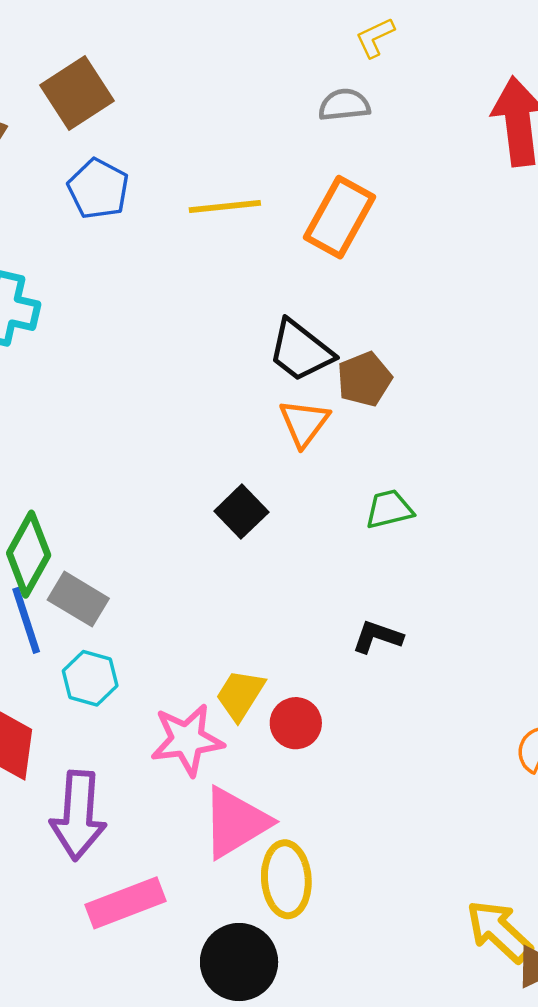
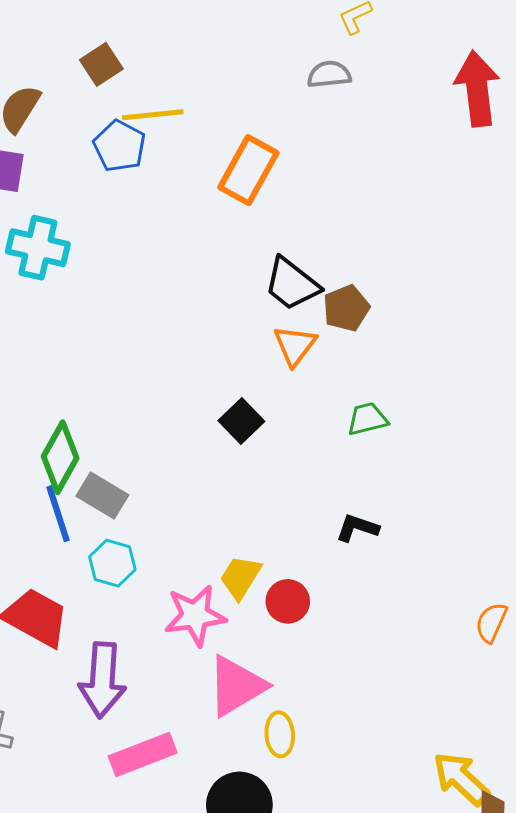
brown square: (77, 93) -> (101, 64), size x0.7
yellow line: (225, 207) -> (153, 115), moved
orange rectangle: (340, 217) -> (248, 170), moved
yellow ellipse: (286, 879) -> (280, 734), size x0.7

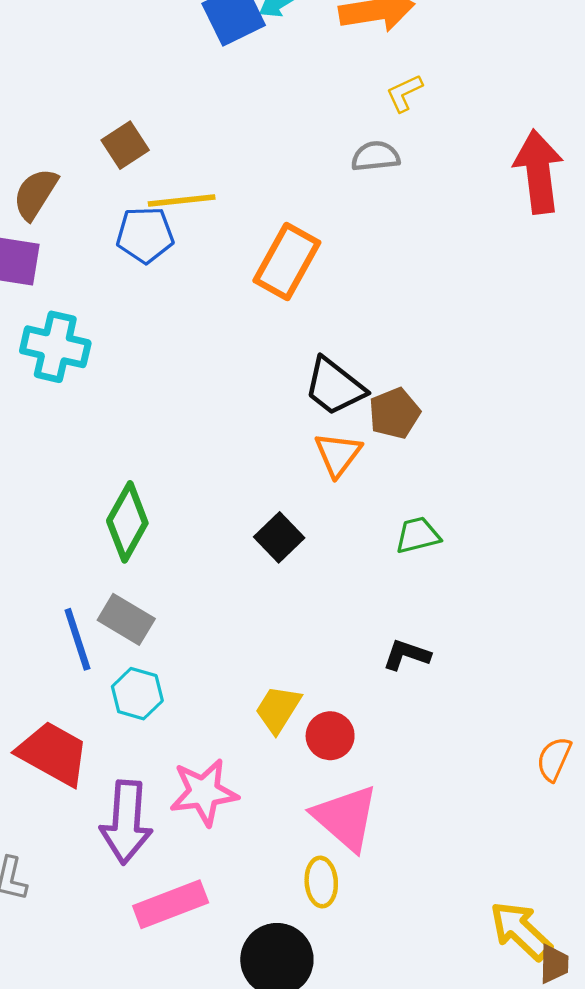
blue pentagon: (120, 146) -> (145, 235), turned -30
green diamond: (60, 457) -> (127, 522), moved
pink star: (195, 615) -> (204, 792), moved
pink triangle: (236, 686) -> (346, 818), moved, turned -48

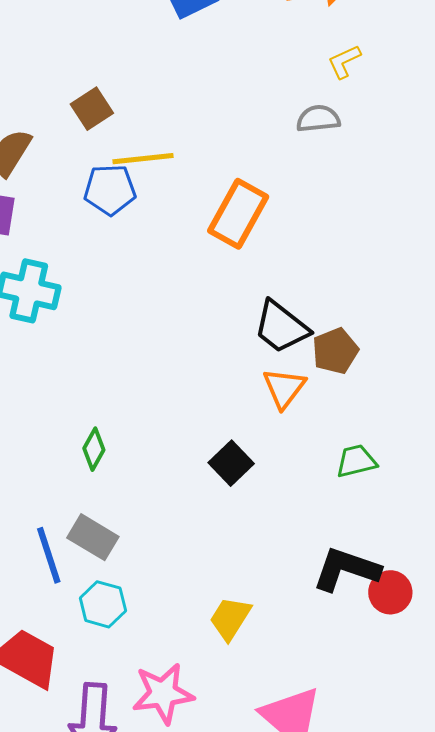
green diamond: (127, 522) -> (94, 449), size x0.6
black L-shape: (407, 655) -> (346, 569), size x1.6
red circle: (330, 736) -> (390, 592), moved

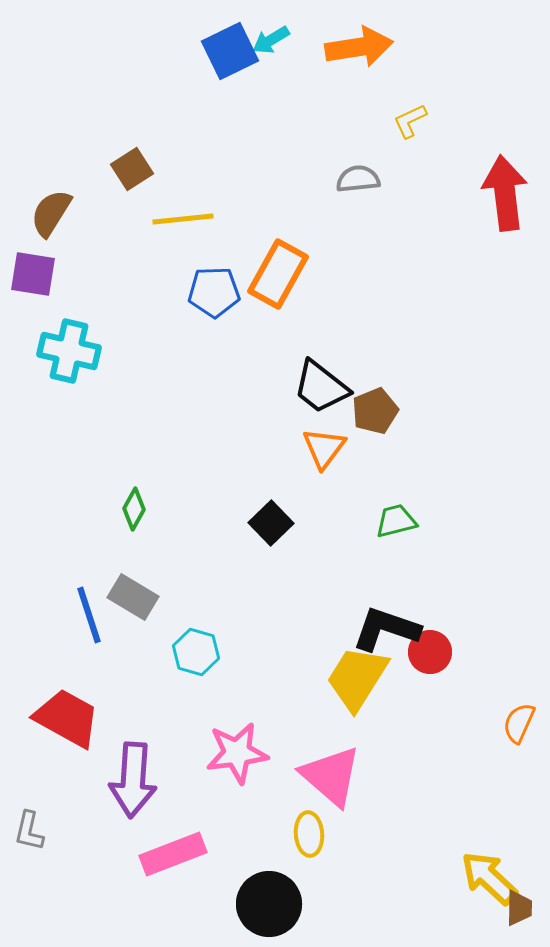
yellow L-shape: (344, 62) -> (410, 121), moved
blue pentagon: (110, 190) -> (214, 292), moved
cyan hexagon: (103, 604) -> (196, 652), moved
yellow trapezoid: (230, 618) -> (357, 678), moved, size x1.5
pink star: (163, 693) -> (237, 753), moved

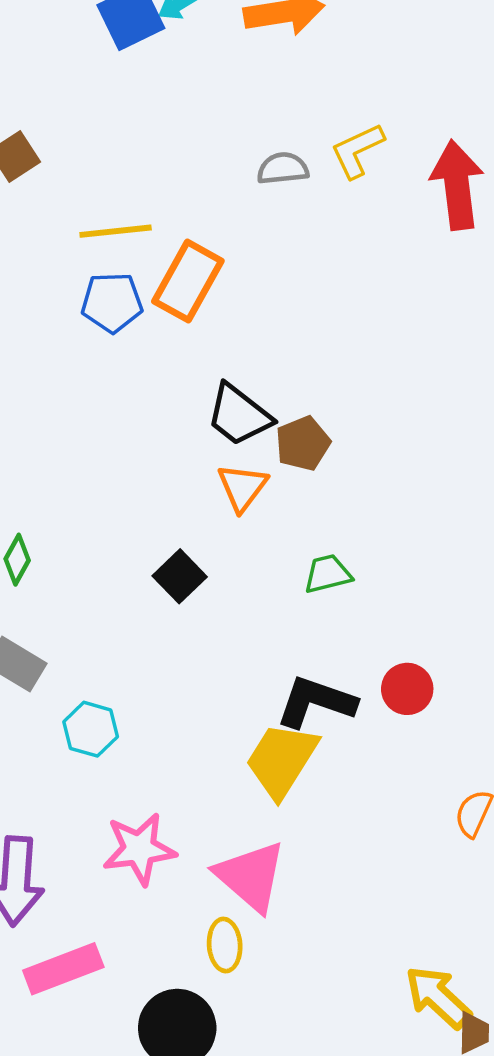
yellow L-shape: (410, 121) -> (357, 151), moved, size x1.4
yellow line: (183, 219) -> (116, 231), moved
red circle: (430, 652) -> (407, 689), moved

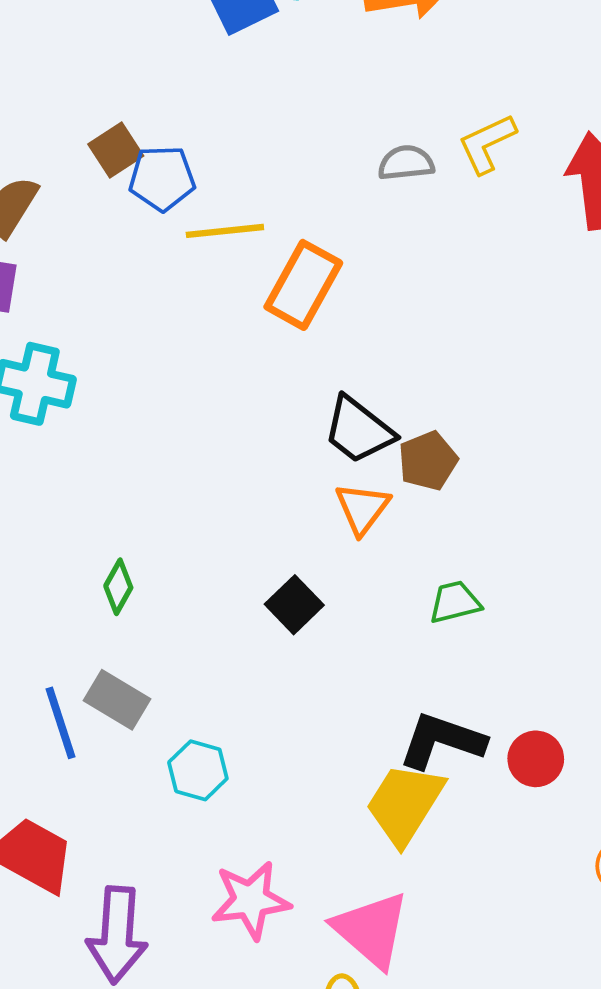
blue pentagon: (112, 302) -> (162, 178), moved
red circle: (407, 689) -> (536, 759), moved

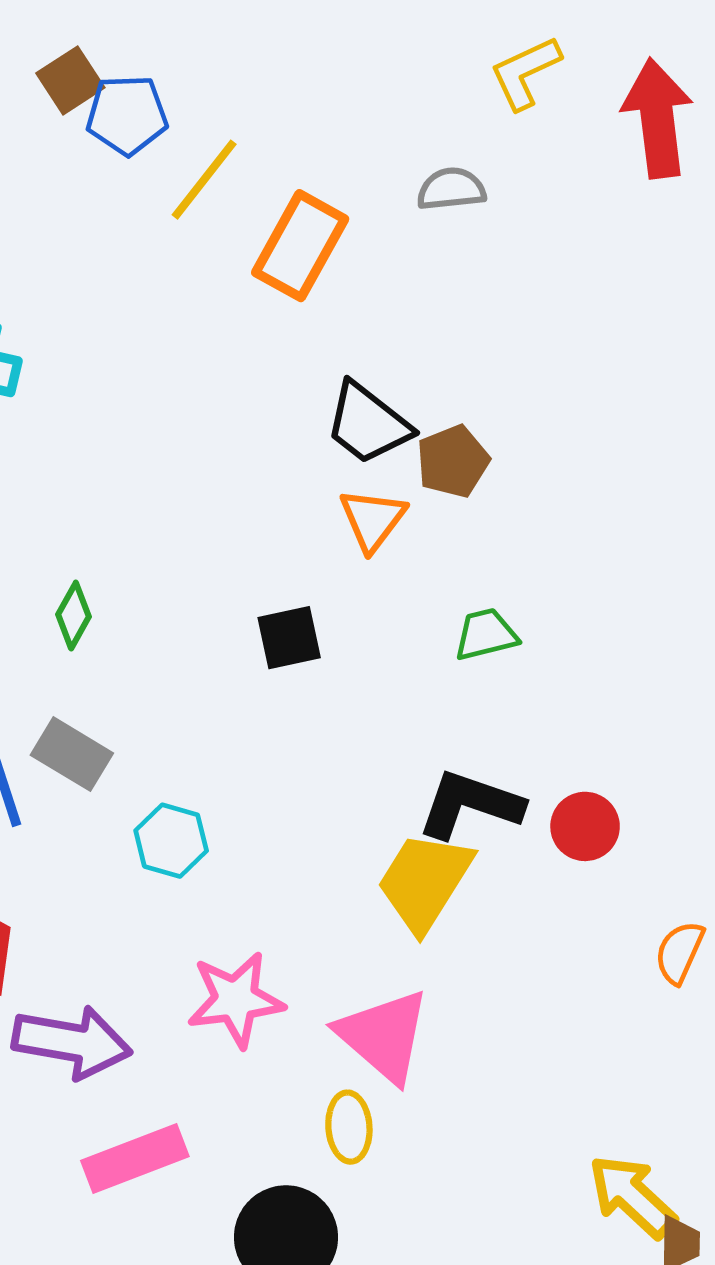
gray semicircle: (406, 163) -> (451, 189), moved
yellow line: (225, 231) -> (204, 180), turned -46
black square: (294, 605) -> (289, 638), turned 32
purple arrow: (117, 935) -> (72, 1042), turned -84

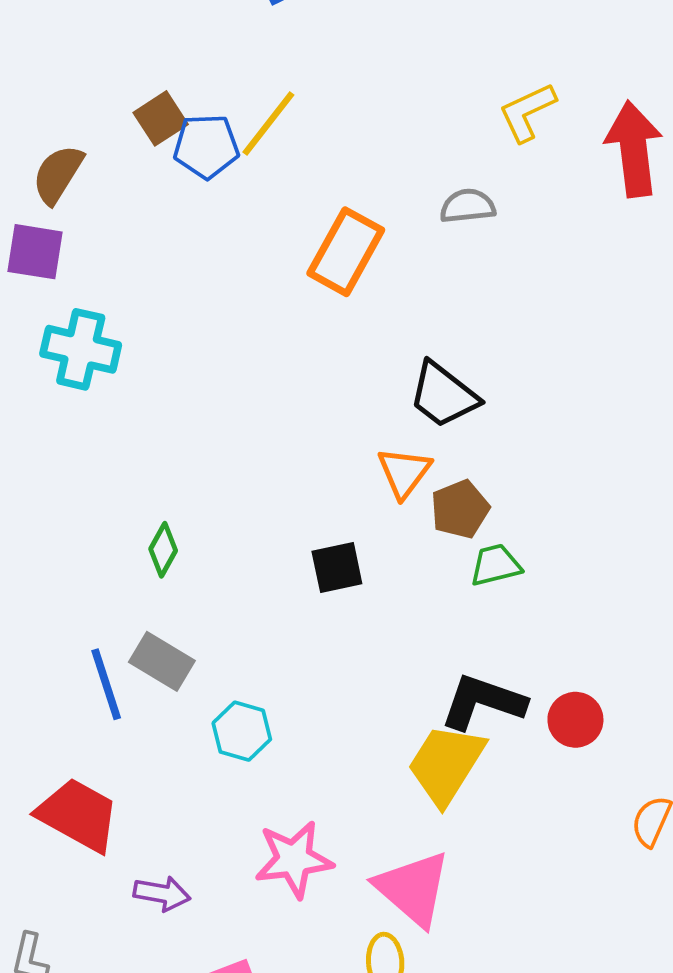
yellow line: (204, 180) -> (268, 124), moved
black trapezoid: (368, 424) -> (443, 395), moved
brown pentagon: (453, 461) -> (460, 509), moved
purple arrow: (72, 1042) -> (162, 894), size x0.6

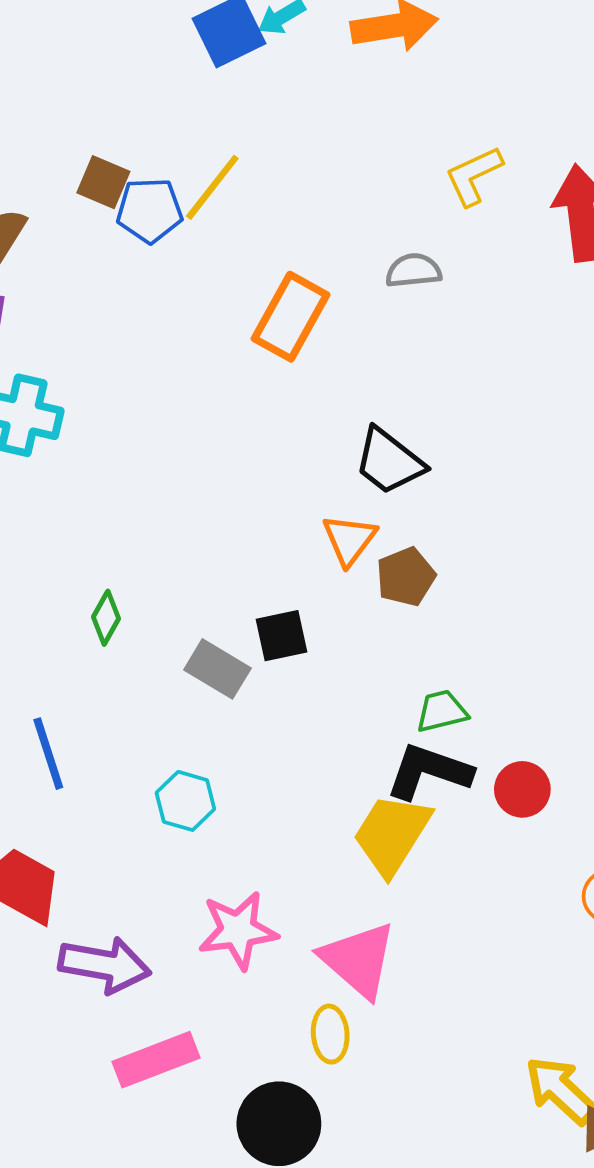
brown square: (161, 118) -> (103, 182), turned -34
green trapezoid: (496, 565) -> (442, 711), moved
gray rectangle: (162, 661) -> (217, 669), moved
purple arrow: (162, 894) -> (105, 965), size x1.6

